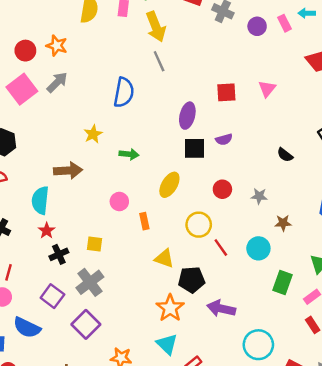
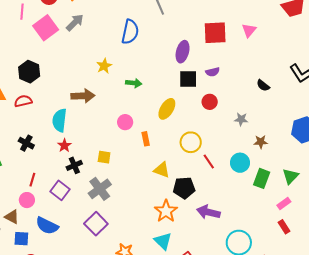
red square: (226, 92) -> (215, 33), size x1.4
red circle: (222, 189) -> (210, 102), moved
green rectangle: (283, 283) -> (262, 178), moved
purple square: (52, 296) -> (60, 190), moved

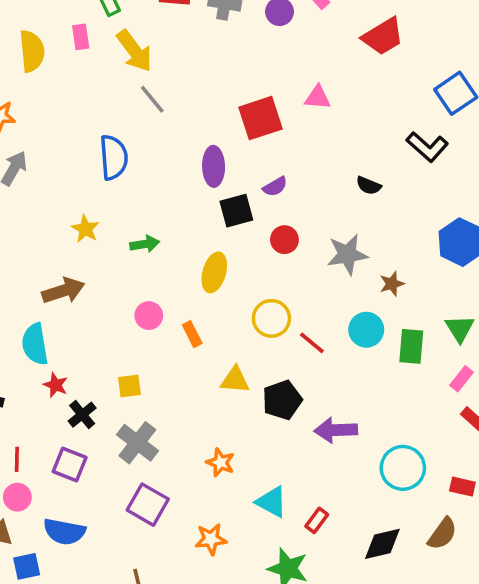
pink triangle: (249, 30) -> (318, 97), turned -49
gray star: (241, 119) -> (347, 254), size x1.6
orange star: (166, 211) -> (221, 462), moved, size x0.7

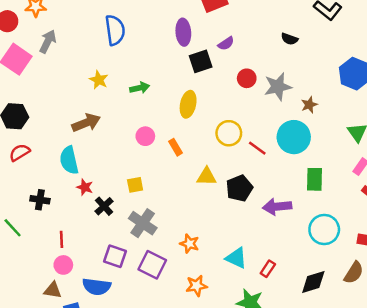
red circle: (284, 240) -> (247, 78), moved
cyan circle: (366, 330) -> (294, 137), size x1.4
green rectangle: (411, 346) -> (314, 179), moved
orange star: (221, 462) -> (189, 244), moved
purple square: (70, 464) -> (115, 256), moved

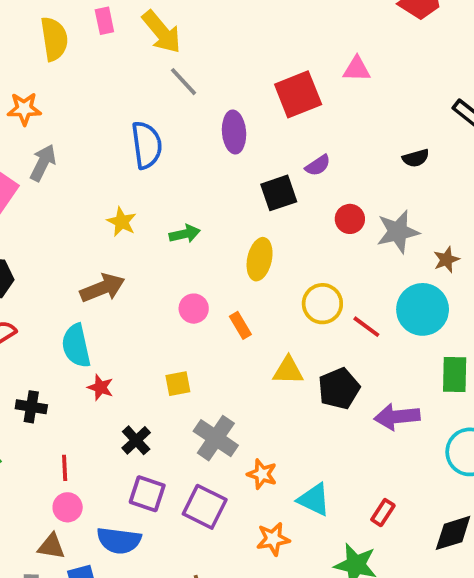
purple ellipse: (183, 32) -> (234, 132), moved
black semicircle: (289, 39) -> (416, 158), turned -35
black cross: (104, 206) -> (136, 440), moved
gray cross: (143, 223) -> (216, 438), moved
cyan triangle: (236, 258) -> (314, 500), moved

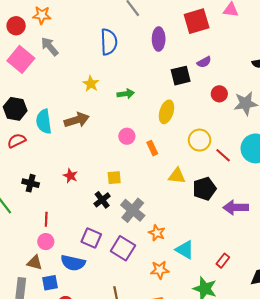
gray arrow: (43, 163) -> (50, 47), turned -72
cyan semicircle: (76, 346) -> (44, 121), moved
black cross: (136, 440) -> (102, 200), moved

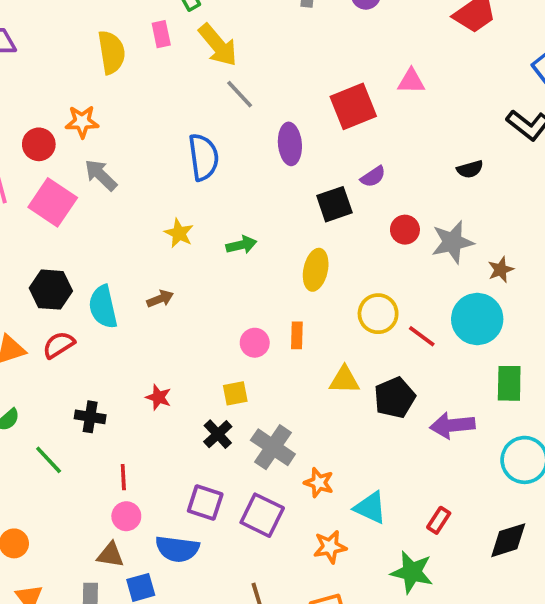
brown arrow: (77, 120) -> (160, 299), size x0.6
pink circle: (127, 136) -> (255, 343), moved
orange rectangle: (152, 148) -> (297, 335), turned 32

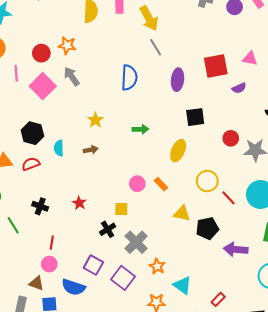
purple semicircle: (373, 177) -> (239, 88), moved
yellow star: (179, 233) -> (95, 120), moved
cyan semicircle: (103, 307) -> (59, 148), size x0.7
orange rectangle: (297, 335) -> (161, 184), turned -56

